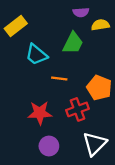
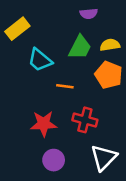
yellow semicircle: (100, 25) -> (110, 45), moved
orange pentagon: (99, 88) -> (109, 75), moved
red cross: (77, 109) -> (85, 120), turned 35

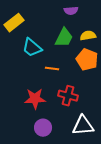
white triangle: (104, 158) -> (83, 126), turned 40

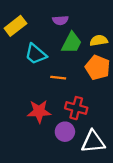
purple semicircle: (71, 11) -> (60, 20), moved
purple circle: (43, 128) -> (65, 132), moved

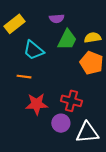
orange line: (58, 78) -> (24, 77), moved

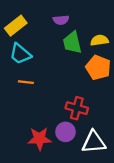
green trapezoid: (67, 40) -> (72, 43), turned 140
cyan trapezoid: (33, 50) -> (20, 54), moved
red star: (37, 104) -> (39, 139), moved

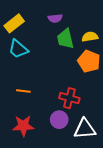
orange line: (26, 82) -> (23, 91), moved
red star: (39, 139) -> (23, 126), moved

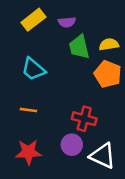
yellow rectangle: (14, 23) -> (33, 20), moved
cyan trapezoid: (18, 49) -> (33, 69), moved
white triangle: (85, 129) -> (103, 156), turned 30

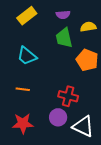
purple semicircle: (67, 22) -> (63, 15), moved
yellow semicircle: (109, 44) -> (88, 27), moved

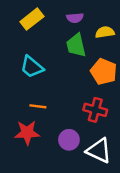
orange line: (23, 89) -> (38, 106), moved
red cross: (68, 96) -> (95, 110), moved
red star: (23, 123) -> (27, 133), moved

